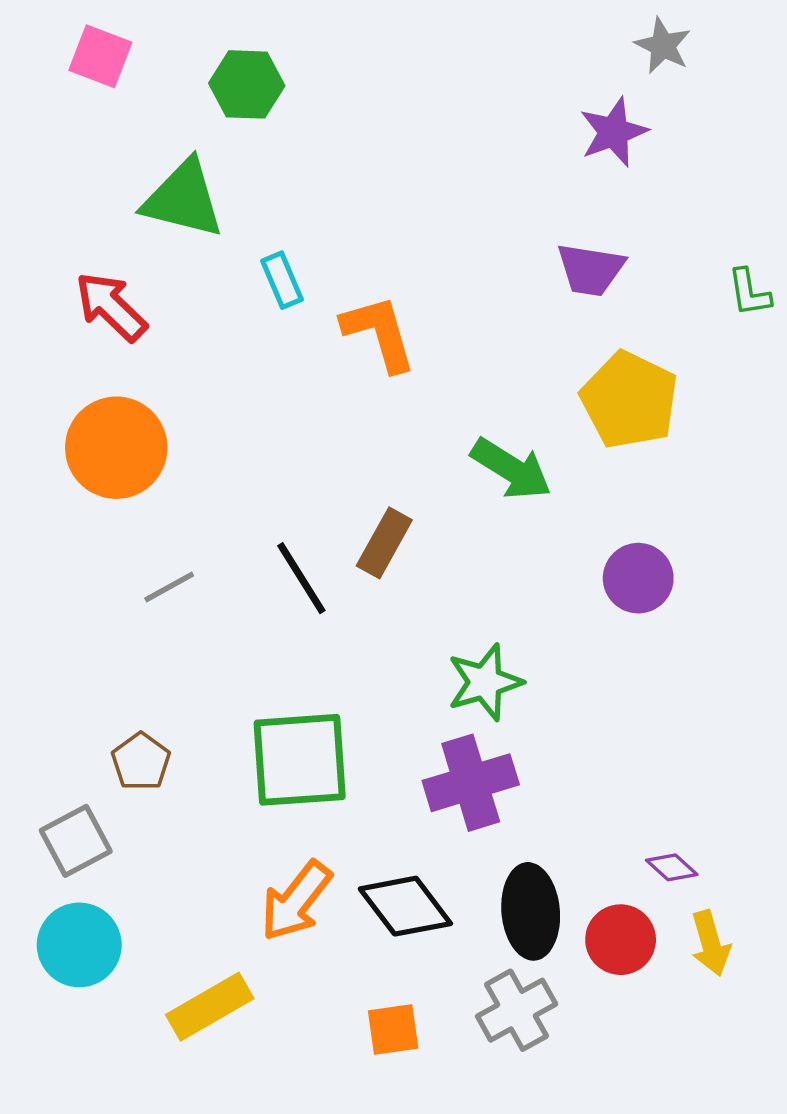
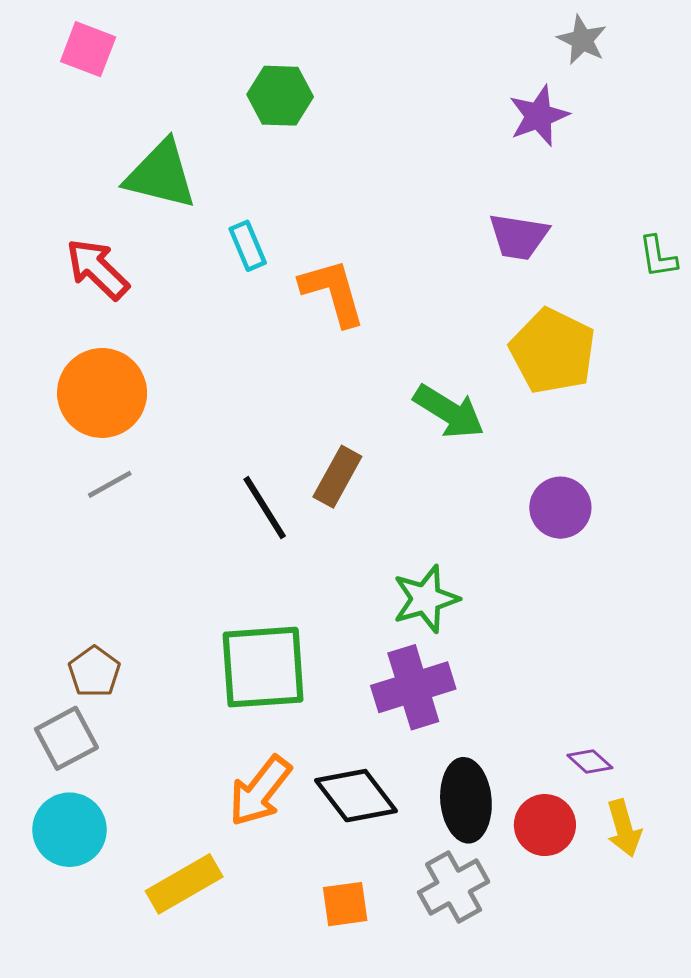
green hexagon: (247, 84) -> (280, 96), moved
gray line: (169, 587) -> (110, 484), moved
brown pentagon: (141, 762) -> (94, 672), moved

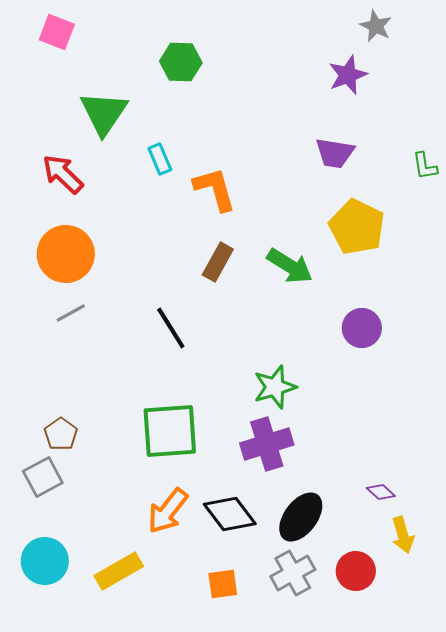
green triangle: (161, 175) -> (104, 113), turned 50
brown rectangle: (337, 477) -> (218, 262), moved
black ellipse: (466, 800) -> (301, 517), turned 42
red circle: (545, 825) -> (356, 571), moved
cyan circle: (70, 830) -> (45, 561), moved

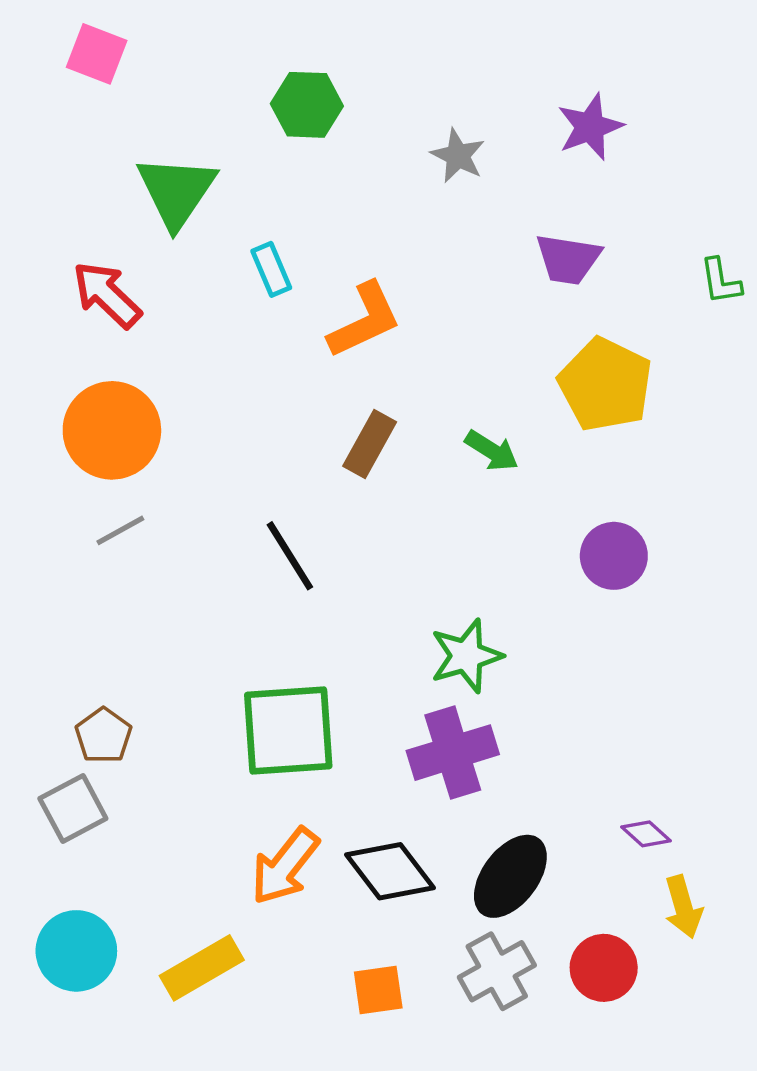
gray star: (376, 26) -> (458, 156), moved
orange L-shape: (215, 189) -> (365, 320), turned 81
green arrow: (290, 266) -> (492, 451), size x0.7

